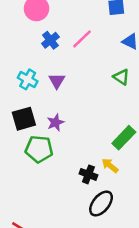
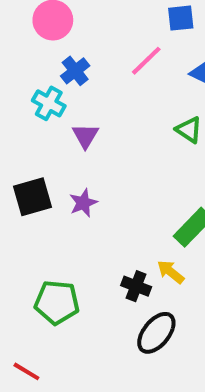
pink line: (82, 39) -> (146, 61), moved
cyan cross: (28, 79) -> (49, 103), moved
green pentagon: (39, 149) -> (57, 302), moved

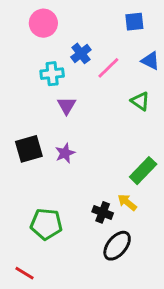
pink line: (146, 61) -> (108, 68), moved
blue cross: (75, 71) -> (81, 53), moved
cyan cross: (49, 103) -> (52, 74), moved, turned -35

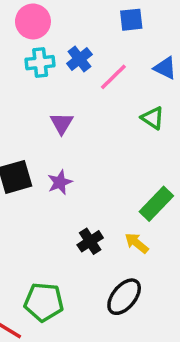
blue square: (134, 22) -> (131, 20), moved
cyan cross: (52, 74) -> (40, 63), moved
black cross: (103, 212) -> (90, 241), moved, turned 36
green pentagon: (46, 224) -> (44, 302), moved

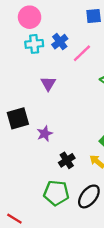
purple star: (60, 182) -> (45, 134), moved
green pentagon: (44, 302) -> (56, 193), moved

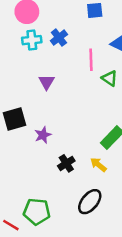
pink line: (82, 53) -> (91, 60), moved, turned -48
green pentagon: (56, 193) -> (37, 211), moved

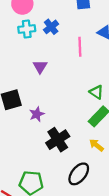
green triangle: (110, 78) -> (96, 92), moved
black cross: (66, 163) -> (58, 140), size x1.5
yellow arrow: (98, 165) -> (96, 145), moved

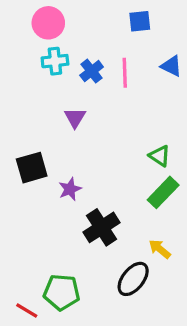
blue cross: (51, 27) -> (92, 71), moved
pink line: (80, 47) -> (125, 73), moved
yellow arrow: (96, 145) -> (160, 249), moved

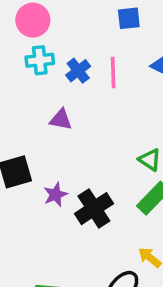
purple triangle: (75, 118) -> (61, 120), turned -50
black cross: (102, 227) -> (94, 209), moved

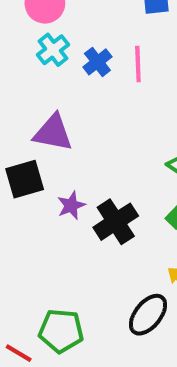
cyan cross: (40, 60) -> (53, 50), turned -32
purple triangle: (61, 120) -> (53, 133), moved, size x1.5

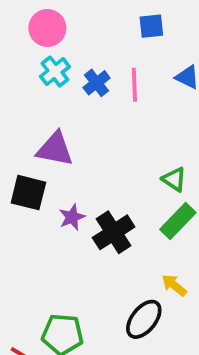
black square: (25, 179) -> (28, 193), turned 30

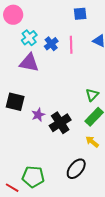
pink circle: (47, 28) -> (13, 15), moved
purple triangle: (55, 149) -> (29, 63), moved
green triangle: (174, 179) -> (92, 95), turned 40
yellow arrow: (174, 285) -> (92, 142), moved

